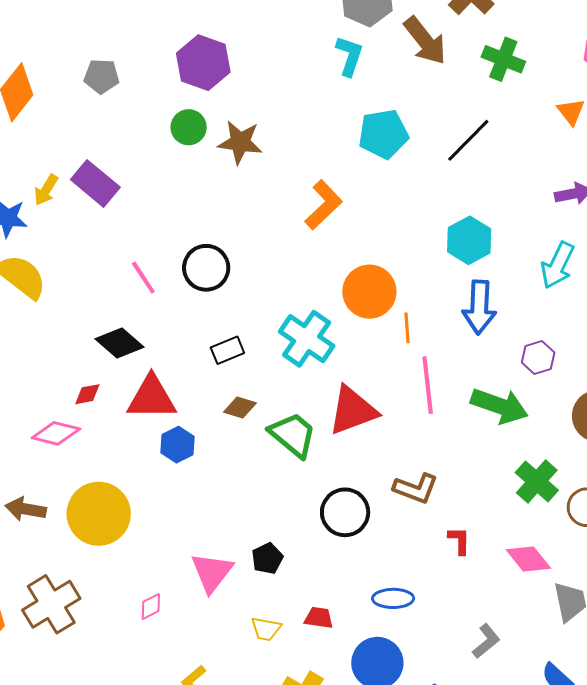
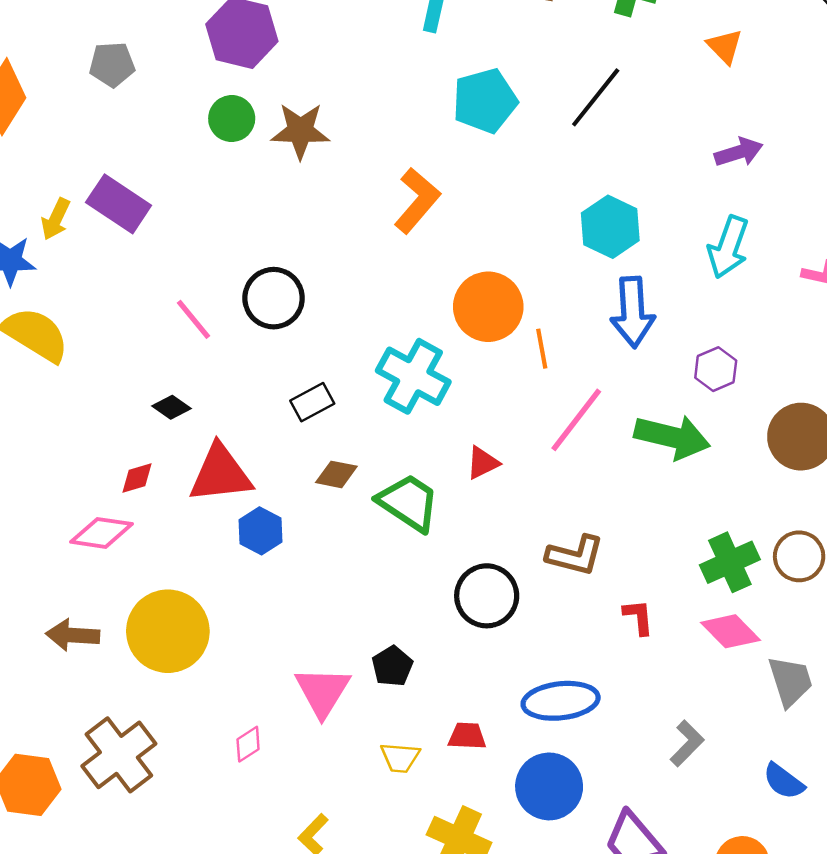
black diamond: (119, 343) -> (172, 407), size x0.6
pink line: (428, 385) -> (576, 420), turned 50
red triangle: (353, 410) -> (483, 463), size x0.5
green cross: (537, 481) -> (730, 562), moved, turned 30
blue ellipse: (393, 598) -> (561, 701), size x1.4

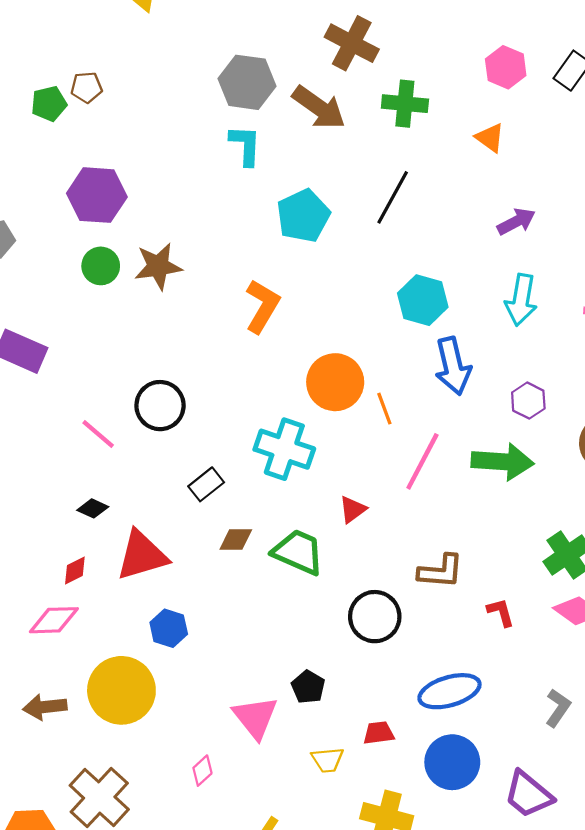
blue hexagon: (261, 531) -> (169, 628), moved

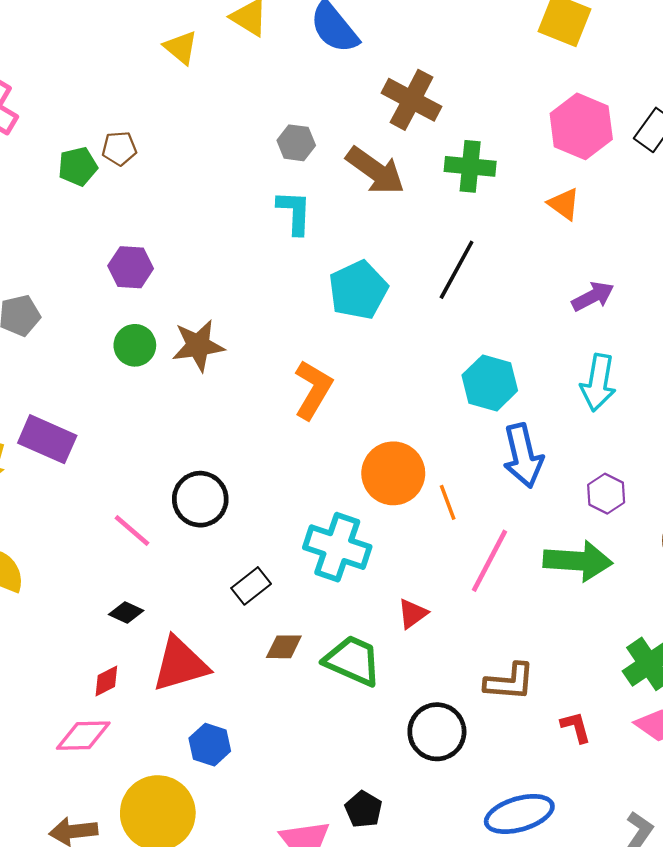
pink hexagon: (506, 67) -> (581, 126), size x1.4
gray hexagon: (247, 82) -> (296, 143), size x0.6
purple hexagon: (97, 195) -> (131, 267), size x0.7

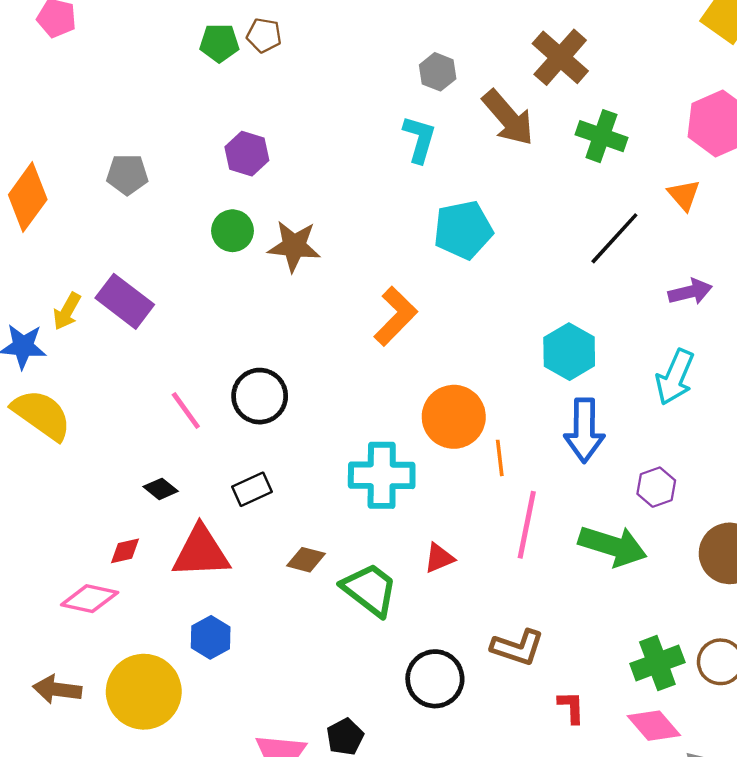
black line: (457, 270) -> (614, 238), moved
cyan cross: (337, 547) -> (382, 475), turned -32
pink line: (489, 561) -> (527, 525), turned -30
black rectangle: (251, 586) -> (252, 489), moved

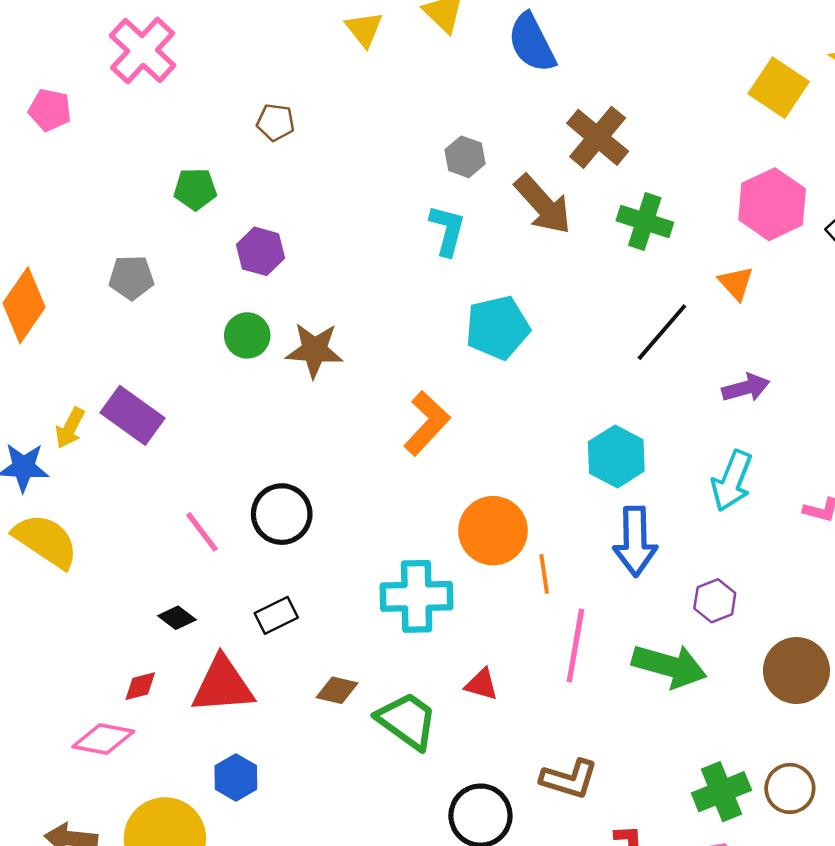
green pentagon: (219, 43) -> (195, 189), moved
red triangle: (439, 558) -> (481, 684), turned 40

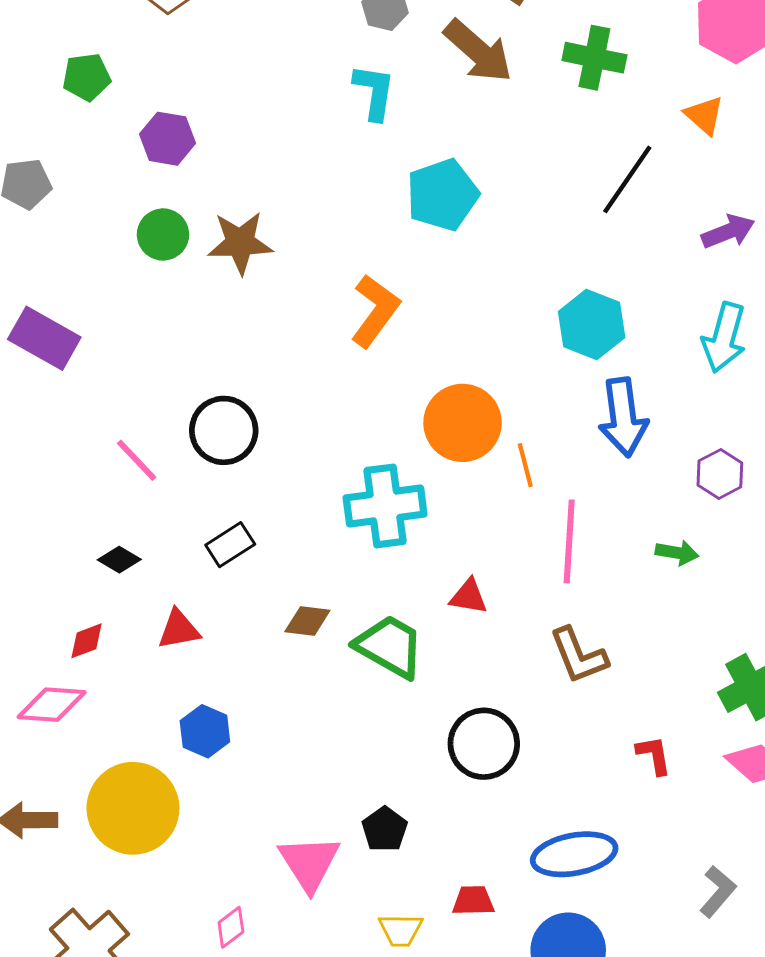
green arrow: (669, 666) -> (677, 553), size x0.5
red triangle: (223, 685) -> (179, 629), size x0.6
brown L-shape: (569, 779) -> (579, 656), moved, turned 58

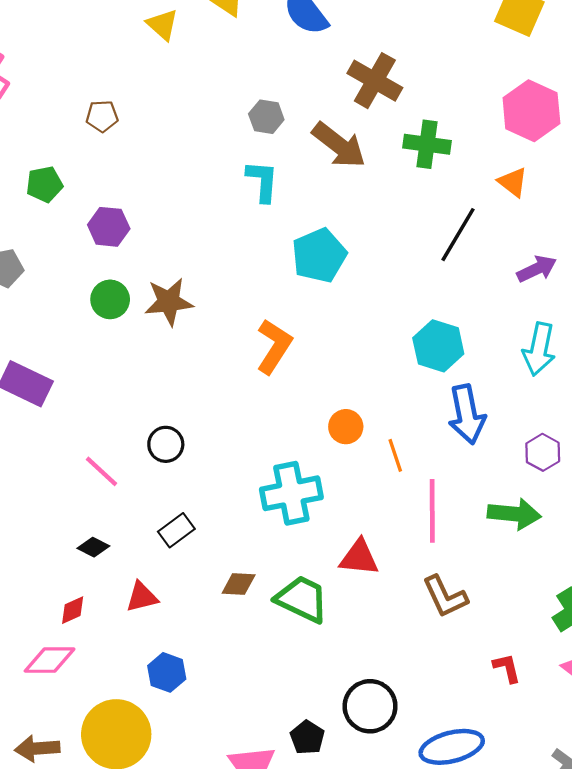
orange circle: (463, 423) -> (346, 427), size x0.6
black circle: (224, 430) -> (166, 444), size x0.7
green arrow: (677, 553) -> (514, 514), size x1.6
red triangle: (469, 597) -> (359, 558), size x1.4
black circle: (484, 744) -> (370, 706), moved

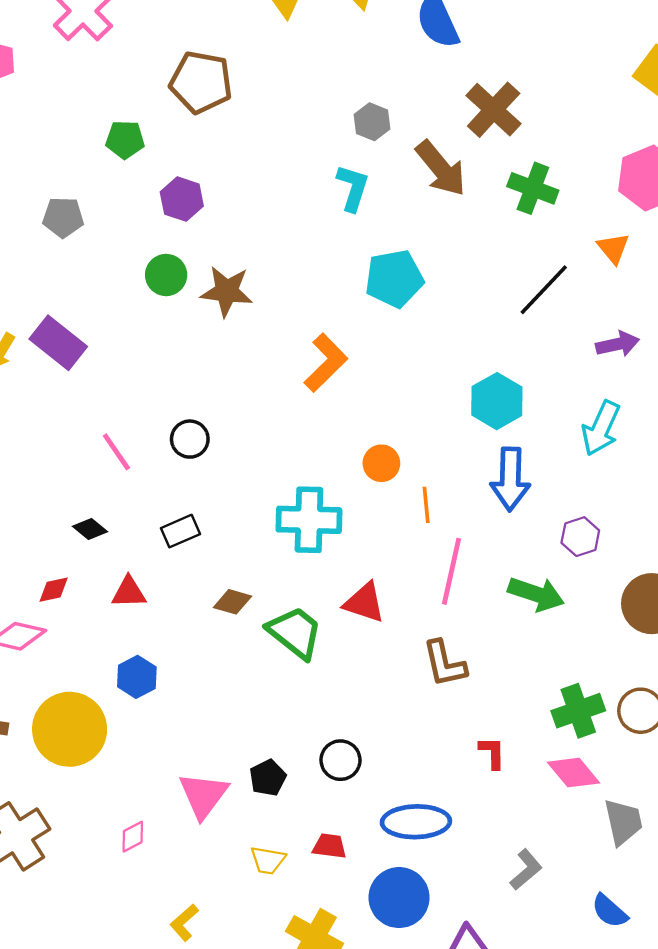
brown pentagon: (102, 116) -> (201, 82), size x1.8
black circle: (370, 706) -> (340, 760), size x0.7

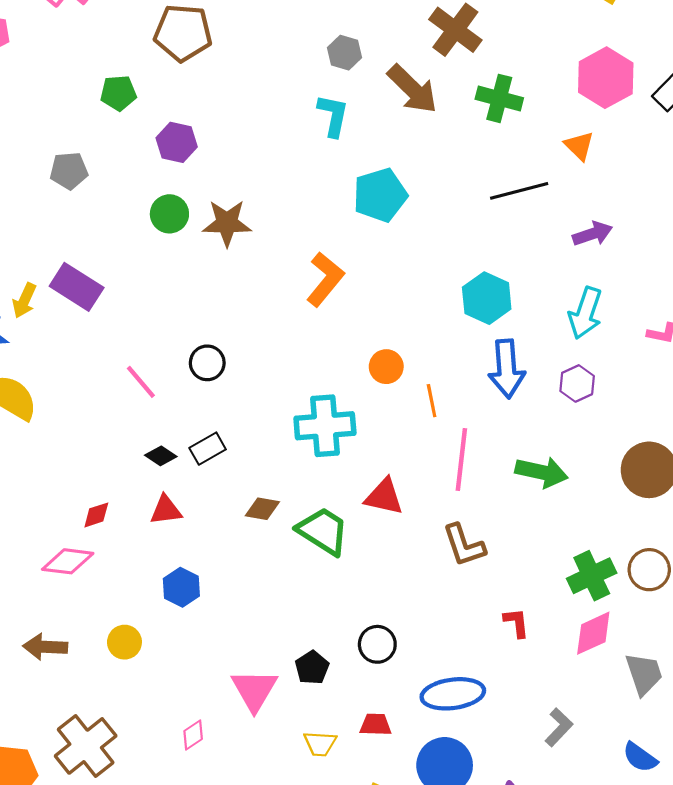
black line: (544, 290) -> (519, 191), turned 38
black diamond: (90, 529) -> (161, 456), moved
purple hexagon: (580, 537) -> (577, 383), moved
yellow circle: (70, 729) -> (124, 642), size x0.5
pink diamond: (574, 773) -> (593, 633), turned -69

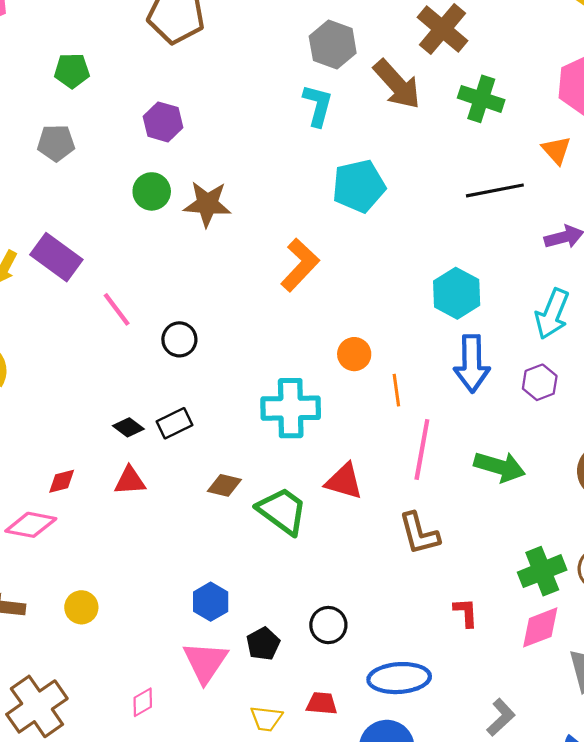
gray hexagon: (344, 53) -> (333, 45), size x1.4
green pentagon: (118, 93) -> (72, 71), moved
pink line: (141, 382) -> (117, 309), moved
blue hexagon: (181, 587) -> (211, 602), moved

